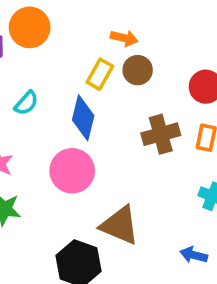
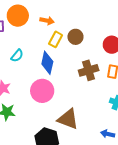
orange arrow: (124, 38) -> (47, 21), moved

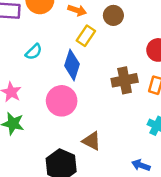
brown circle: (75, 37) -> (113, 15), moved
brown triangle: (68, 119) -> (92, 141), size x0.7

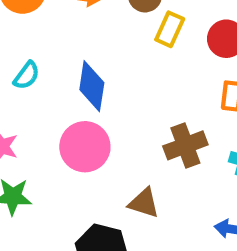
yellow rectangle: (86, 36) -> (170, 29), moved
brown cross: (125, 80) -> (185, 145), moved

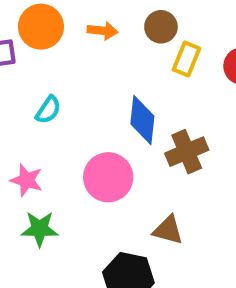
blue diamond: (92, 86) -> (142, 120), moved
brown cross: (185, 145) -> (187, 152), moved

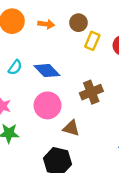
blue diamond: (142, 120) -> (47, 71), moved, turned -52
brown triangle: (168, 230) -> (71, 128), moved

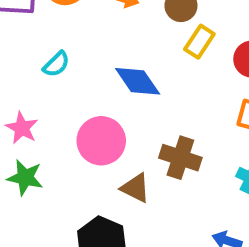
blue diamond: (47, 71) -> (138, 81), moved
brown cross: (91, 92) -> (180, 158), moved, turned 30

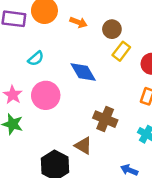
pink circle: (101, 141) -> (46, 95), moved
brown triangle: (135, 188) -> (83, 146), moved

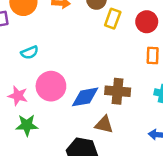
cyan semicircle: (36, 58) -> (30, 52), turned 35
blue diamond: (83, 72) -> (85, 97), moved, turned -52

